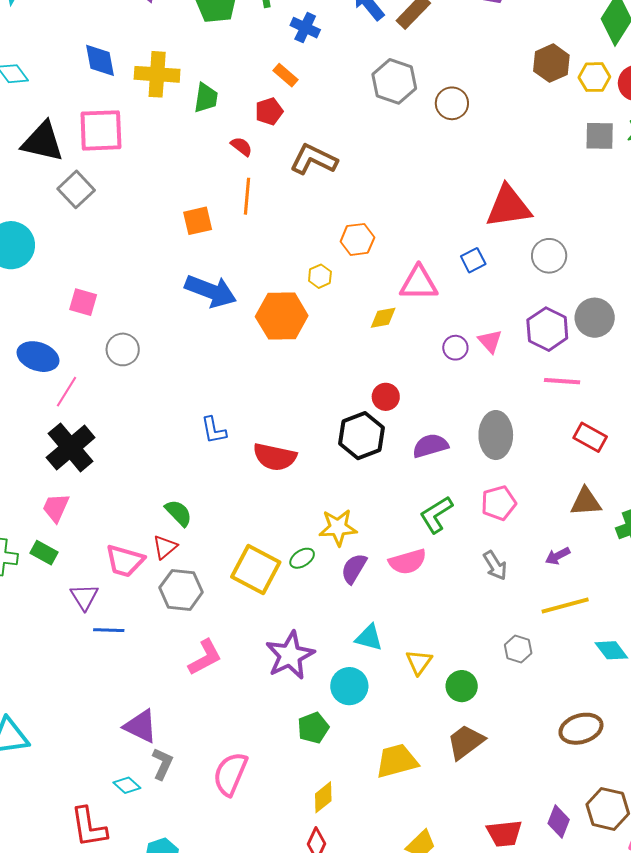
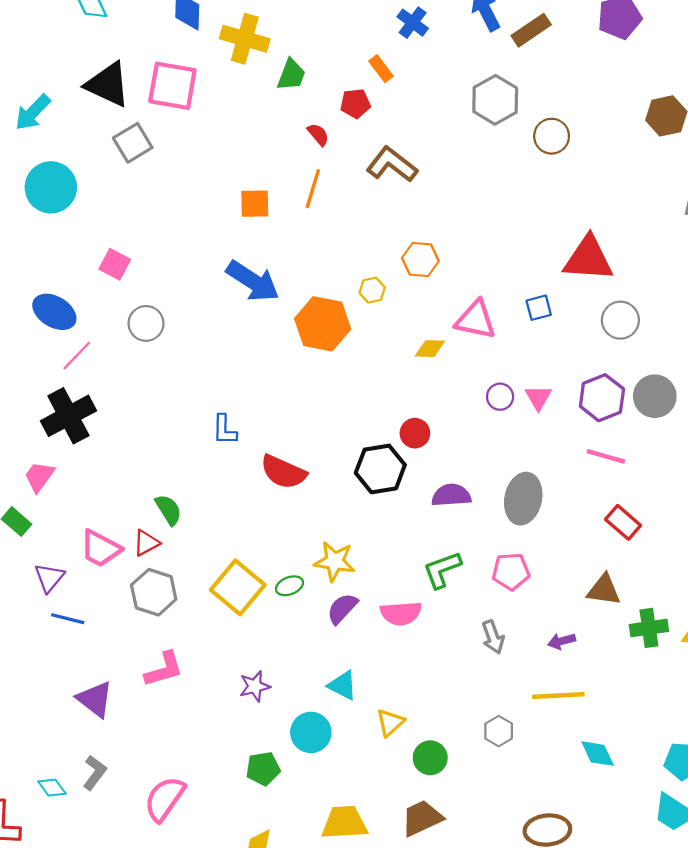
purple star: (290, 655) -> (255, 686), size x0.6
purple triangle: (141, 726) -> (95, 699), moved

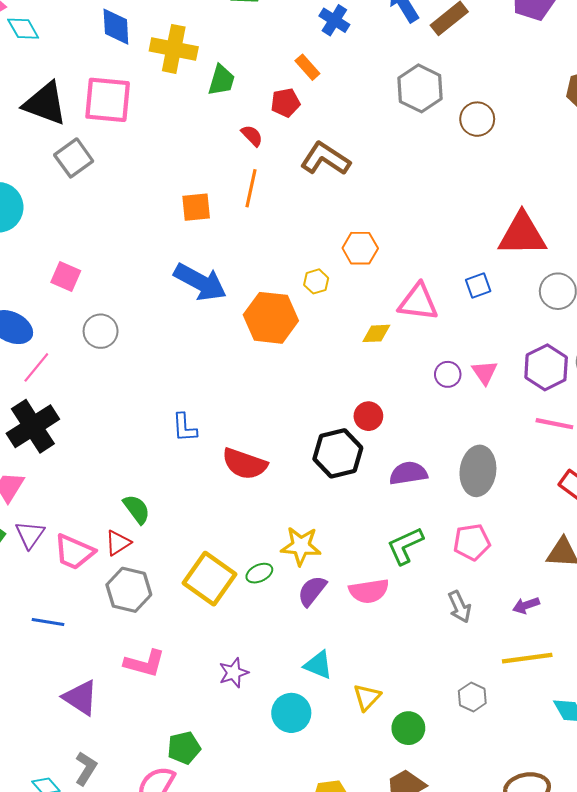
purple triangle: (49, 578) -> (30, 535), moved
pink L-shape: (164, 669) -> (145, 663), turned 36
green pentagon: (263, 769) -> (184, 748), moved

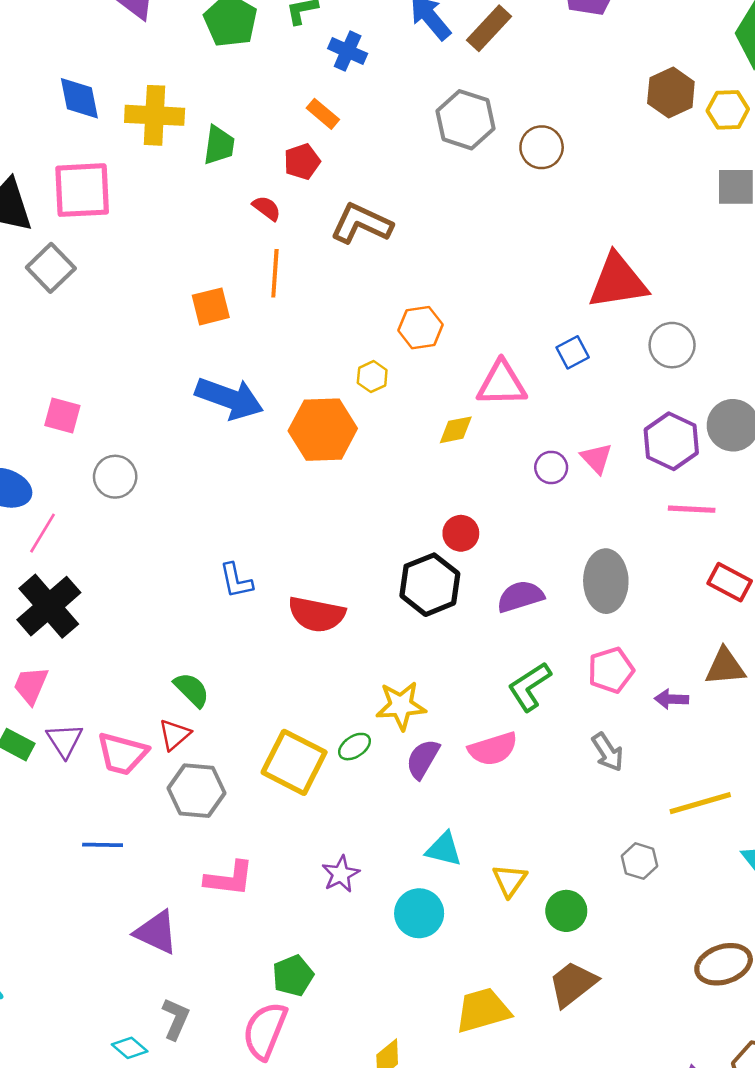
purple arrow: (526, 605) -> (671, 699), moved, turned 30

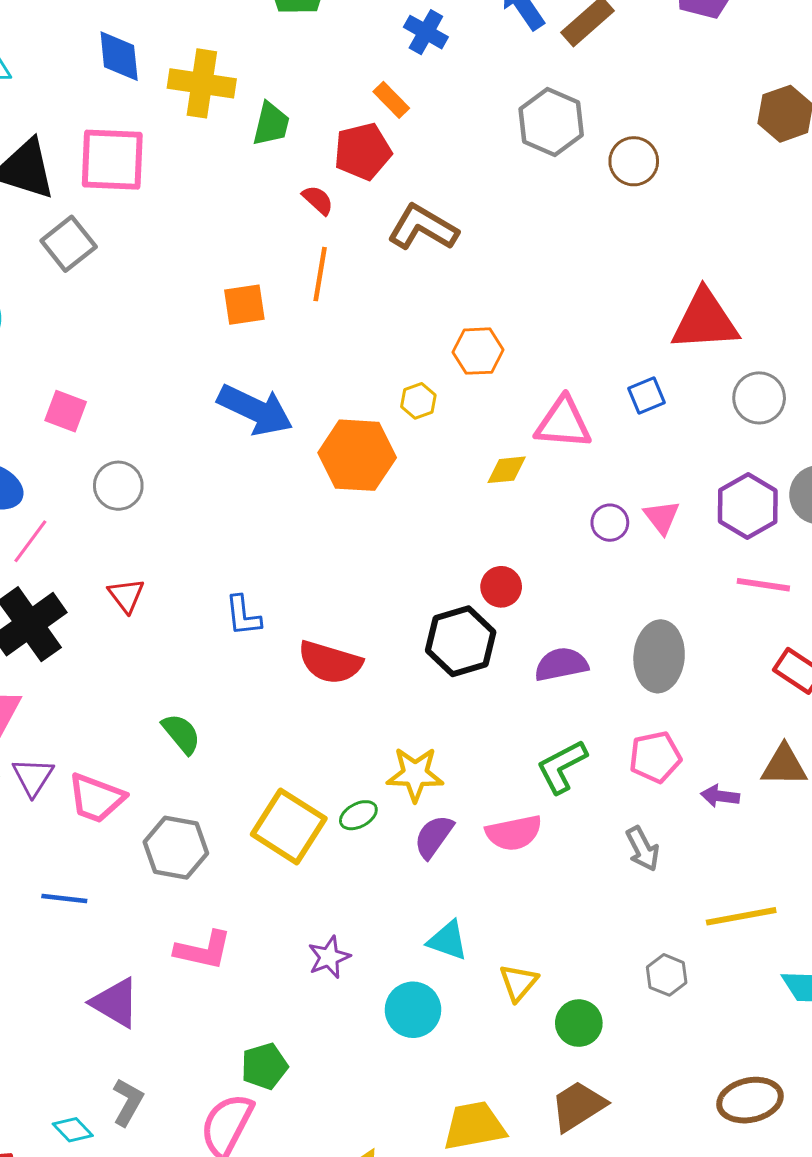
red pentagon: (302, 162) -> (363, 151), size x1.4
red triangle: (175, 735) -> (126, 595), moved, turned -32

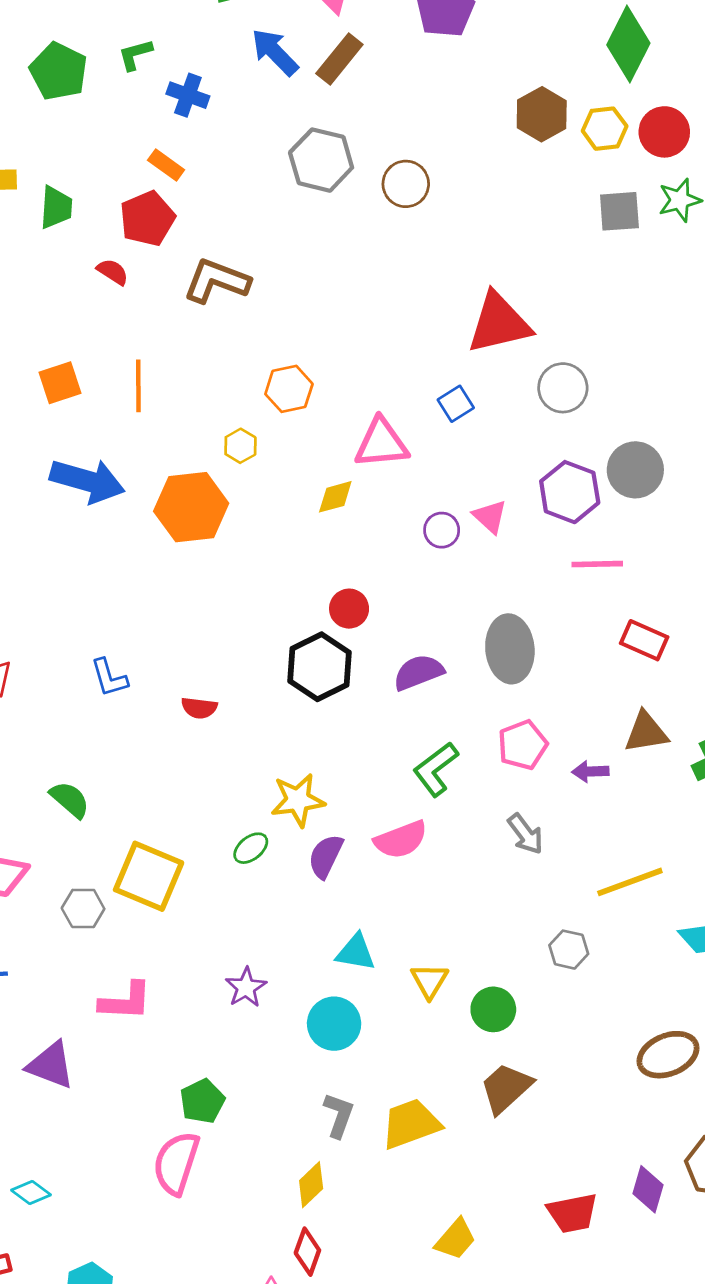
orange line: (320, 274) -> (138, 386), moved
red semicircle: (330, 662) -> (199, 708), size x0.6
yellow square: (289, 826) -> (149, 876), moved
gray hexagon: (176, 848) -> (83, 908), size x0.7
gray L-shape: (128, 1102) -> (339, 1115), moved

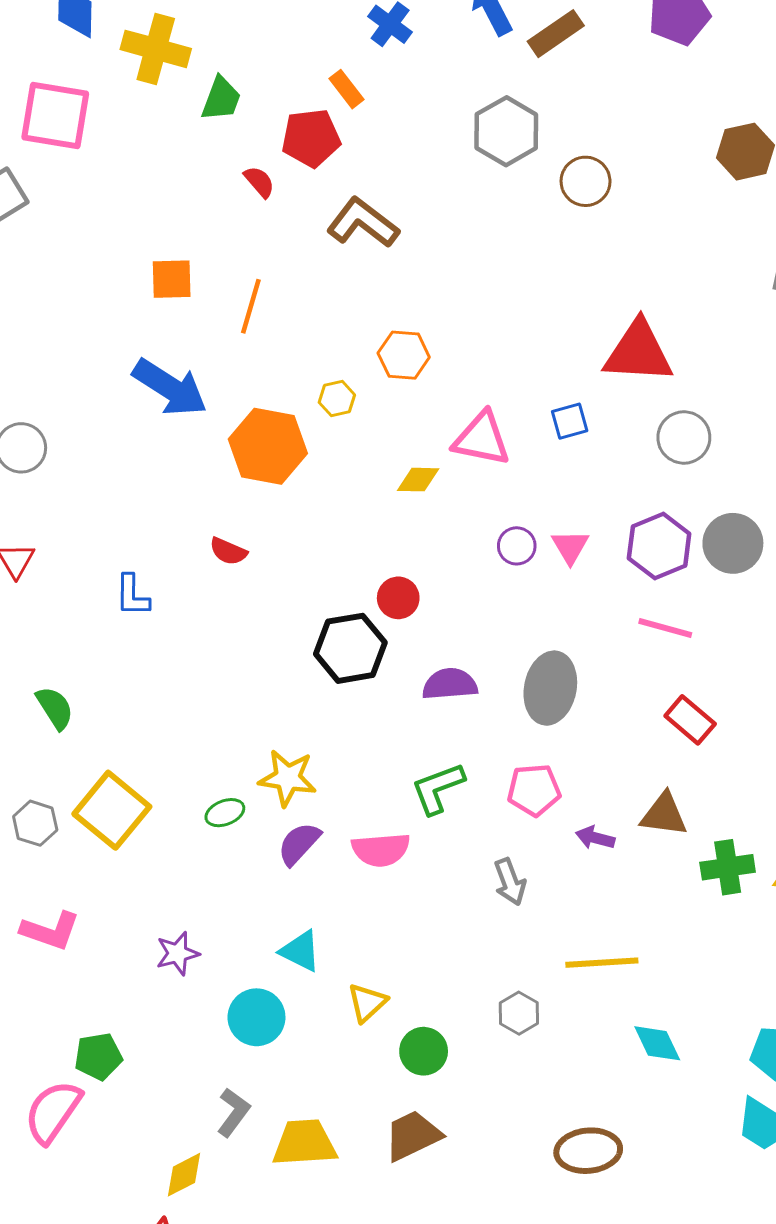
red semicircle: (199, 708) -> (228, 551), moved

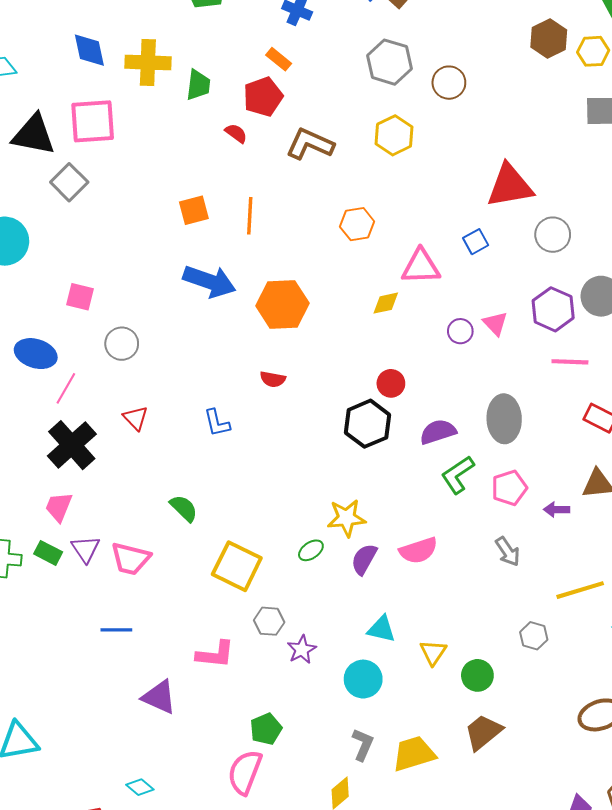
yellow hexagon: (337, 399) -> (394, 135), moved, size x1.6
green L-shape: (438, 788) -> (458, 475), moved
gray hexagon: (35, 823) -> (269, 621), moved

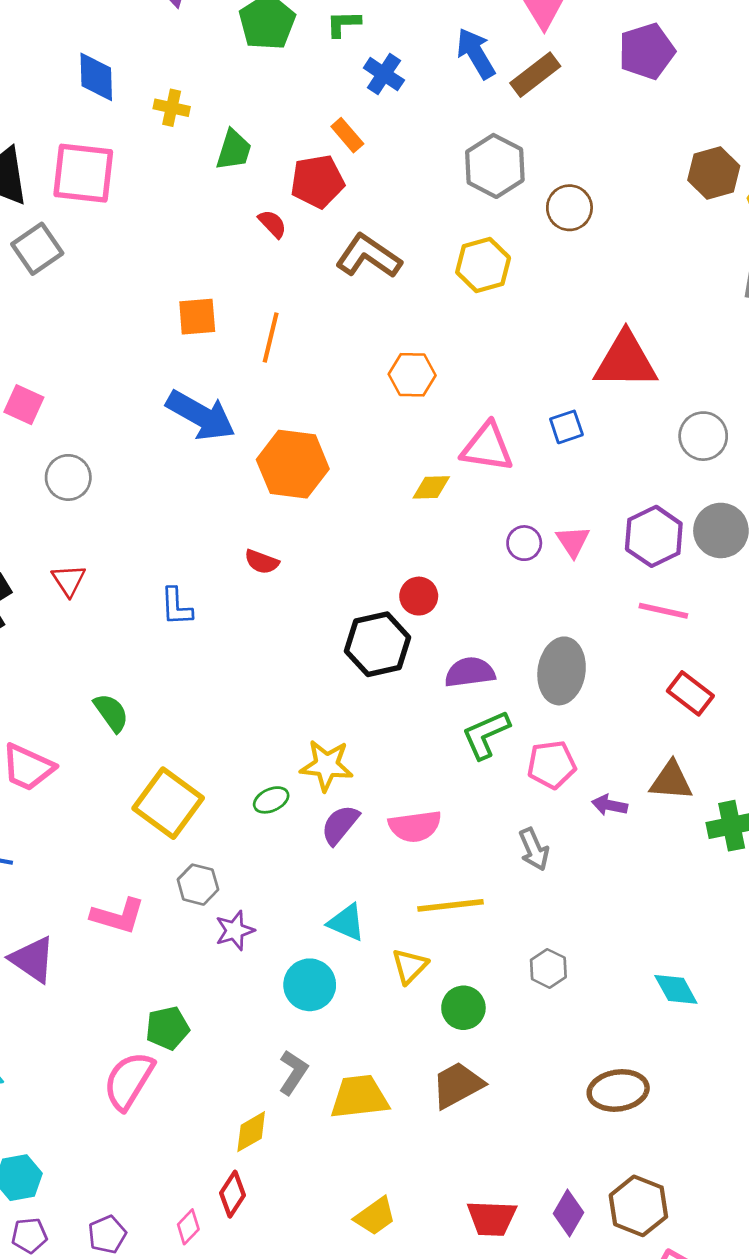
yellow cross: (148, 62) -> (172, 108), size x0.6
gray circle: (553, 235) -> (703, 436), moved
yellow line: (580, 590) -> (450, 905), moved

